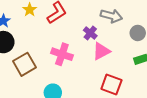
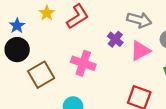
pink triangle: (101, 51) -> (140, 51), moved

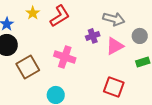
purple cross: (115, 39) -> (93, 36), turned 32

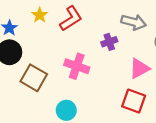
pink triangle: (115, 46) -> (139, 69), moved
brown square: (28, 67) -> (34, 78), turned -30

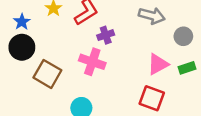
purple cross: (109, 42) -> (106, 35), moved

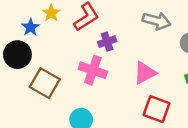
blue star: (22, 22) -> (30, 27), moved
pink triangle: (158, 64) -> (145, 73), moved

